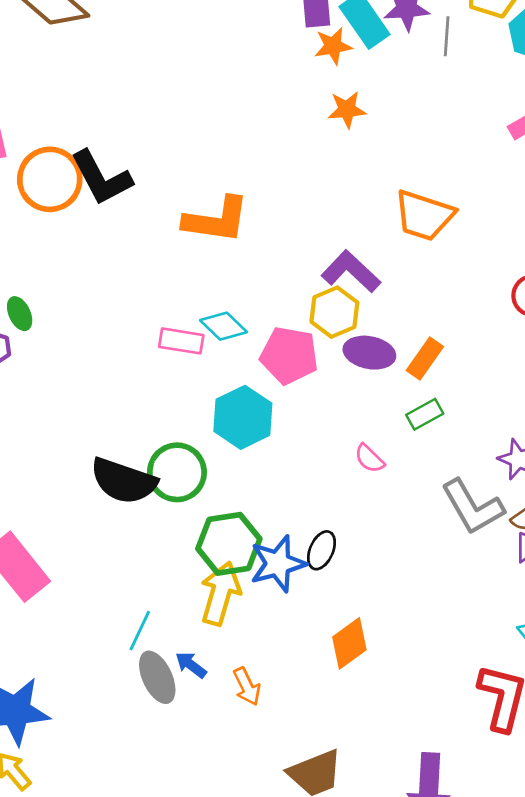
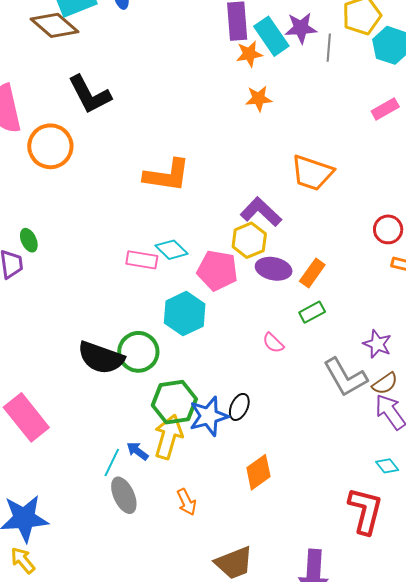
black L-shape: (101, 178) -> (90, 95), moved
blue arrow: (191, 665) -> (137, 451), moved

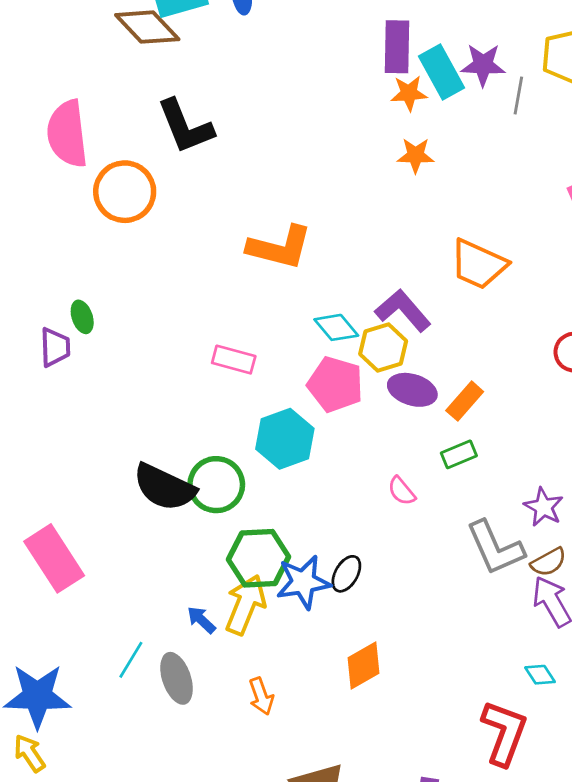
cyan diamond: (171, 250) -> (336, 327), moved
cyan line: (112, 462) -> (131, 660), moved

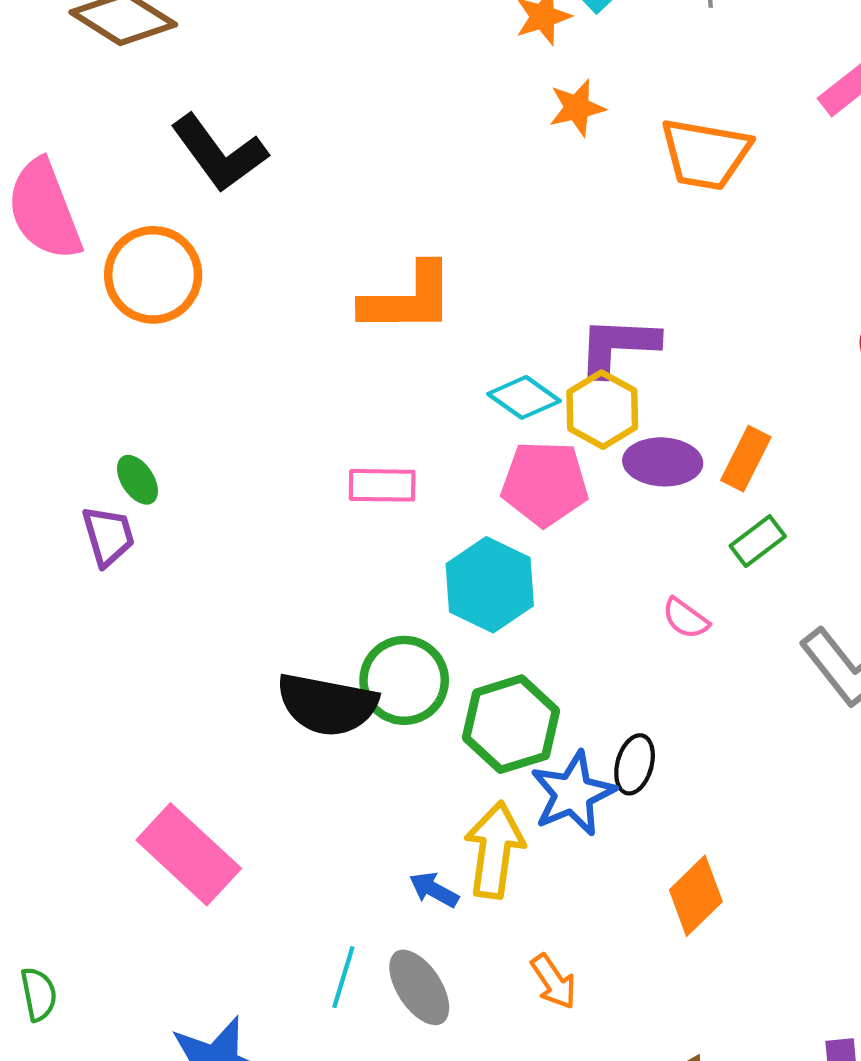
orange trapezoid: (479, 264) -> (705, 154), moved
purple L-shape: (403, 310) -> (618, 346), turned -32
green hexagon: (259, 558) -> (511, 724), moved

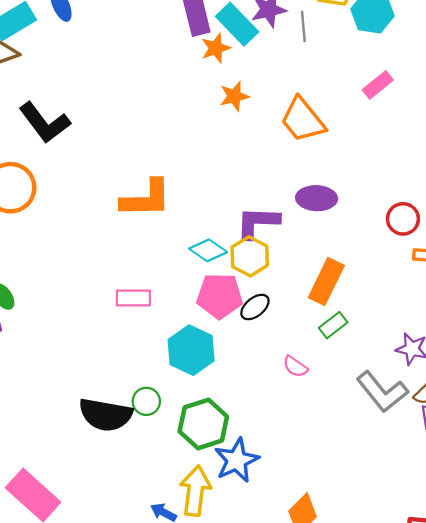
orange trapezoid: (705, 154) -> (303, 120), turned 42
orange rectangle: (746, 459) -> (326, 281), size x1.4
purple ellipse: (663, 462) -> (317, 198), moved
green circle: (404, 680) -> (146, 401), size x0.6
black ellipse: (635, 764) -> (255, 307), moved, turned 36

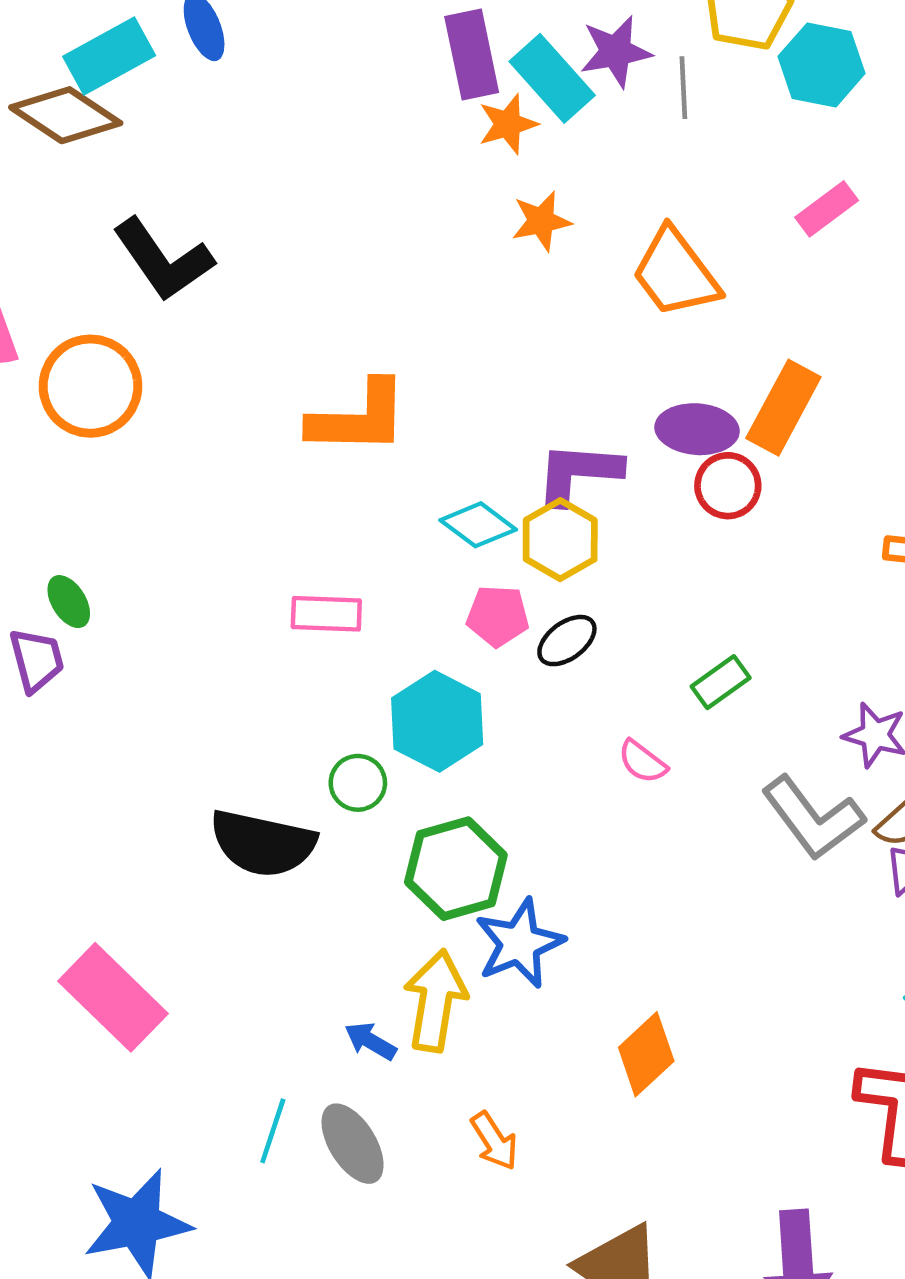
red circle: (403, 219) -> (728, 486), moved
orange rectangle: (326, 281) -> (783, 408), moved
pink pentagon: (220, 296) -> (498, 616), size x0.7
green circle: (146, 401) -> (358, 783), moved

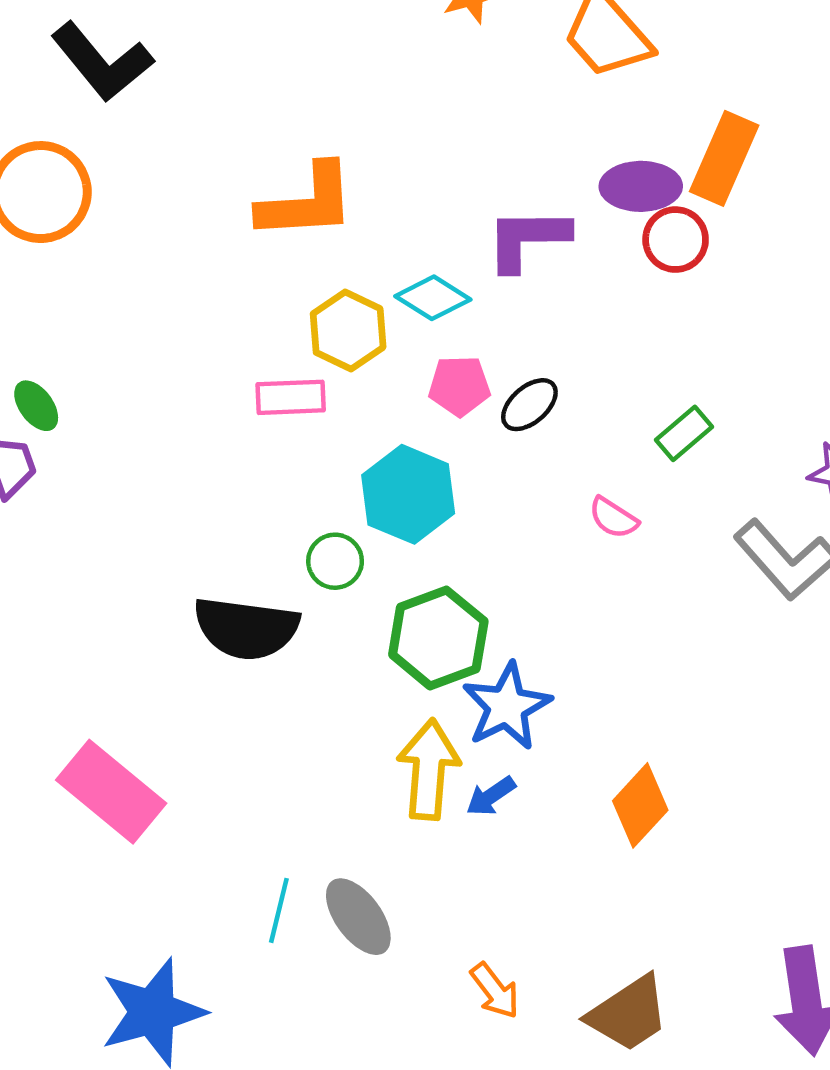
yellow hexagon: (560, 540) -> (348, 331), moved
blue arrow: (371, 1041) -> (491, 796), moved, turned -60
orange arrow: (494, 1141) -> (495, 991), moved

